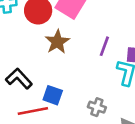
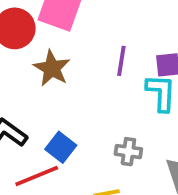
blue square: (53, 95) -> (61, 147), turned 30

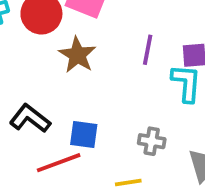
blue square: (61, 147) -> (84, 135), turned -32

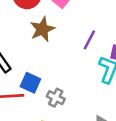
gray cross: (152, 141) -> (56, 98), moved

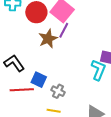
purple line: (89, 40) -> (64, 30), moved

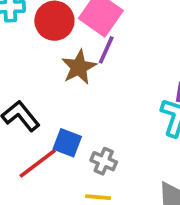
red line: (22, 90) -> (38, 163), turned -30

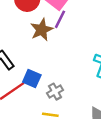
gray cross: (104, 161) -> (55, 92), turned 35

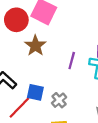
purple line: (60, 19) -> (72, 61), moved

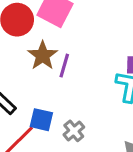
purple line: (72, 61) -> (64, 66), moved

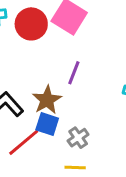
brown star: (43, 56) -> (47, 100), moved

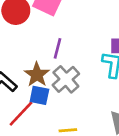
gray cross: (78, 138) -> (66, 79), moved, size x1.5

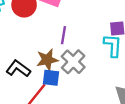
brown star: (37, 75) -> (47, 60), turned 30

